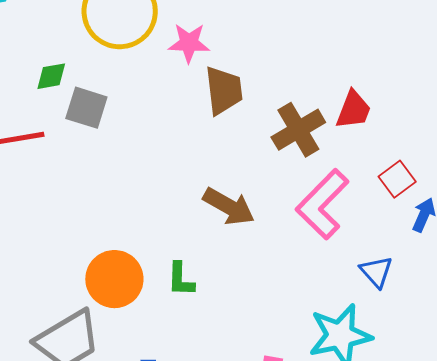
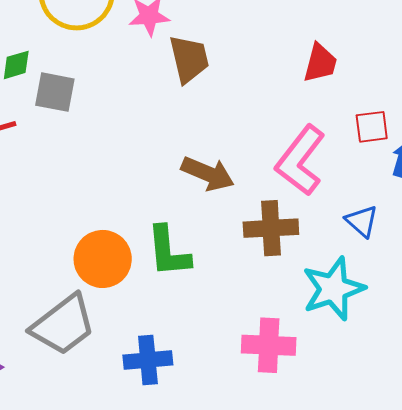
brown cross: (298, 130) -> (271, 228), moved, turned 34
red square: (397, 179) -> (372, 127), turned 36
green L-shape: (181, 279) -> (168, 251), size x1.5

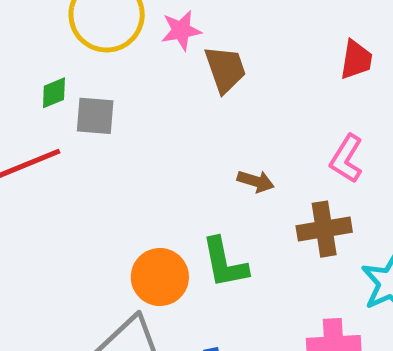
pink L-shape: (300, 160) -> (346, 159), size x0.7
brown arrow: (208, 174) -> (256, 181), size x0.7

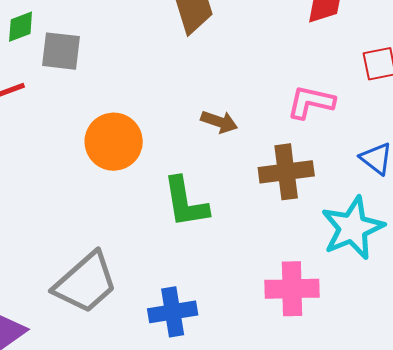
pink L-shape: (346, 159) -> (311, 102), turned 69
orange circle: (160, 277) -> (114, 142), moved

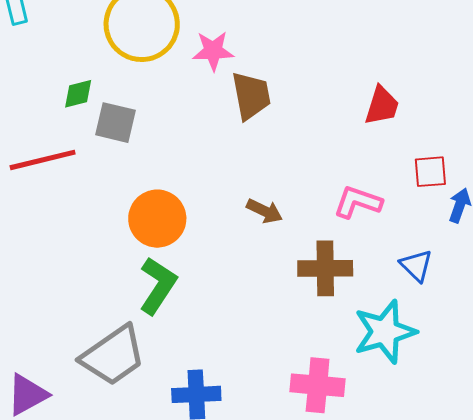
green L-shape: (186, 202) -> (158, 286), moved, turned -144

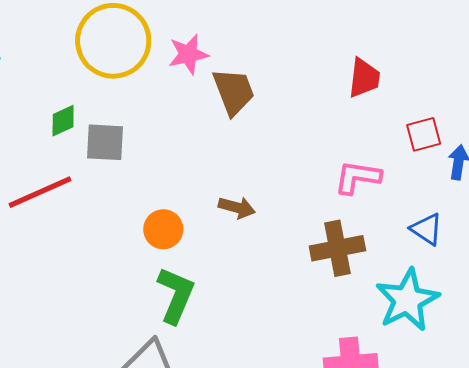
brown arrow: (264, 211) -> (237, 208), moved
orange circle: (157, 219) -> (163, 229), size x0.7

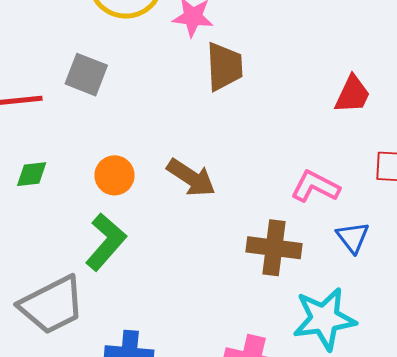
green diamond: (63, 121) -> (32, 174), moved
brown arrow: (237, 208) -> (191, 178), size x1.4
blue triangle: (427, 229) -> (353, 237), moved

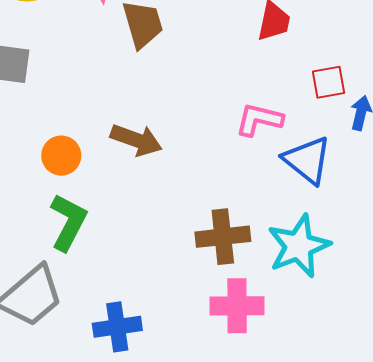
blue triangle: (353, 237) -> (307, 160), size x1.5
brown cross: (274, 248) -> (223, 237), moved

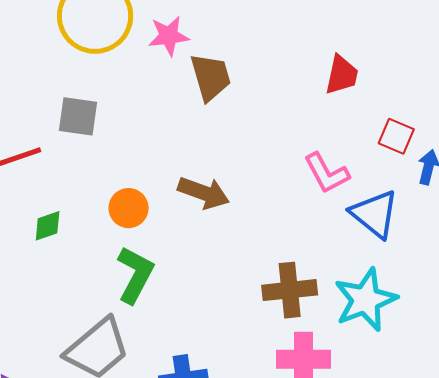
red square: (329, 82) -> (396, 136), turned 33
pink L-shape: (259, 120) -> (327, 173), turned -132

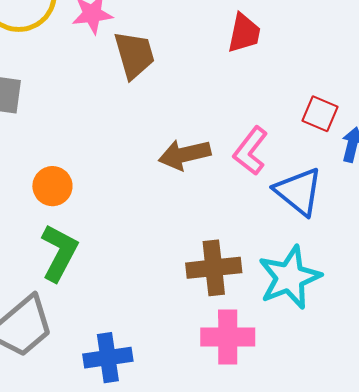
red trapezoid: (342, 75) -> (244, 33), moved
pink L-shape: (327, 173) -> (250, 151), turned 66
brown arrow: (204, 193) -> (185, 155), moved, turned 147

